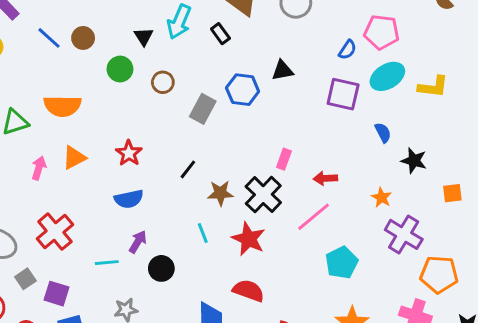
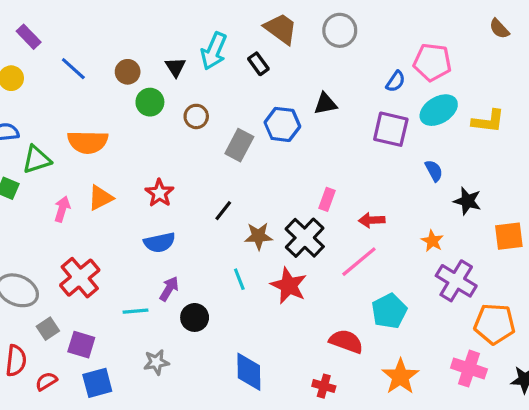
brown circle: (83, 38) -> (128, 72), moved
orange square: (452, 193) -> (509, 236), size x1.4
red semicircle: (249, 291) -> (346, 341), moved

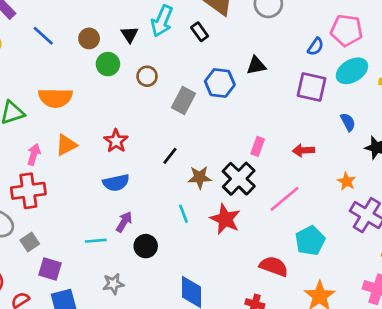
red arrow: (372, 220) -> (303, 150), moved
red cross: (80, 278) -> (28, 191), moved, turned 32
gray square: (48, 329) -> (30, 242), moved

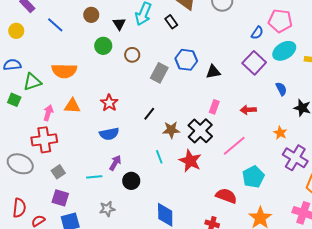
brown circle: (89, 38) -> (91, 15), moved
black triangle: (256, 65) -> (213, 72), moved
purple square: (312, 87) -> (254, 63), turned 30
orange triangle: (66, 145) -> (72, 106), turned 30
gray square: (30, 242) -> (58, 172), moved

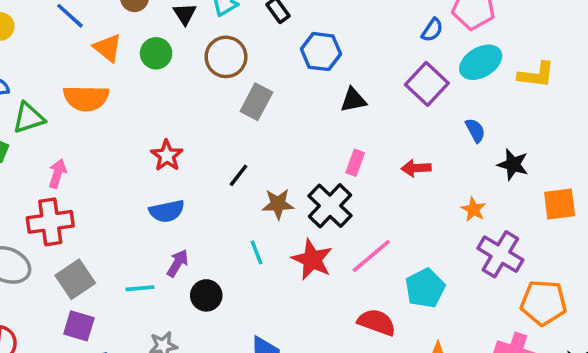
brown circle: (132, 55) -> (226, 57), moved, size x1.5
blue hexagon: (186, 60) -> (321, 52), moved
orange triangle: (72, 106) -> (108, 48), moved, turned 36
pink line: (234, 146) -> (371, 256), moved
gray square: (58, 172) -> (75, 279), size x1.5

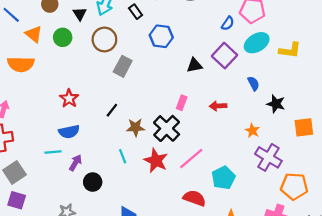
black triangle: (353, 100) -> (194, 65), moved
cyan line: (140, 288) -> (53, 152), moved

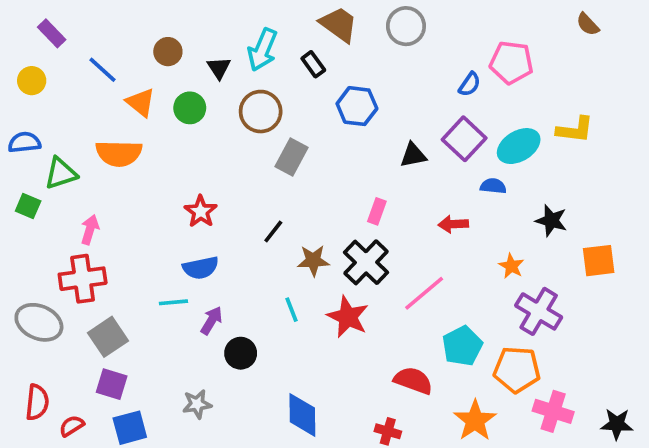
cyan ellipse: (257, 43) -> (519, 146), moved
blue semicircle: (253, 83) -> (493, 186), moved, turned -56
pink rectangle: (182, 103) -> (377, 211), moved
pink line: (191, 158) -> (424, 293), moved
orange pentagon: (294, 186) -> (517, 370), moved

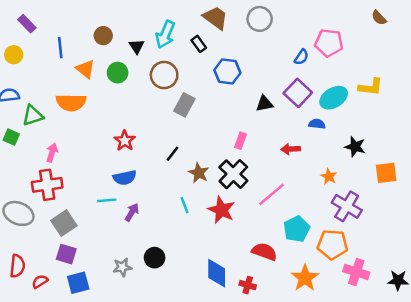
blue line: (103, 70) -> (60, 48), turned 42
brown star: (313, 261) -> (199, 173), turned 30
black circle: (241, 353) -> (155, 258), moved
blue diamond: (302, 415) -> (217, 273), moved

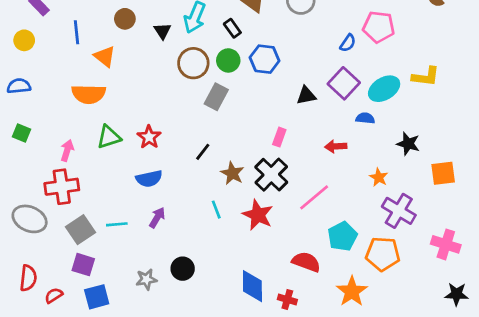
green circle: (118, 73) -> (228, 60), moved
green triangle: (33, 116) -> (109, 137), moved
cyan line: (107, 200) -> (117, 224), moved
pink cross: (356, 272) -> (446, 244), moved

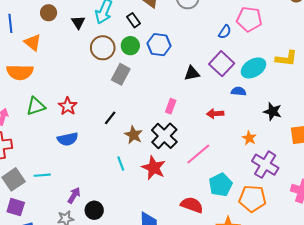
purple arrow: (157, 218) -> (74, 195), moved

